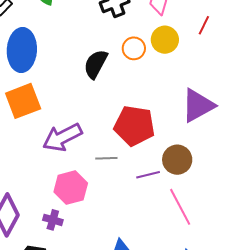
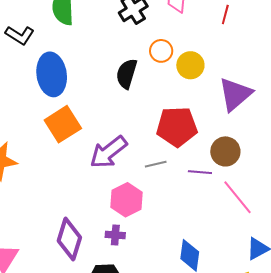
yellow circle: (165, 40) -> (190, 65), moved
purple line: (148, 175) -> (200, 172), turned 30

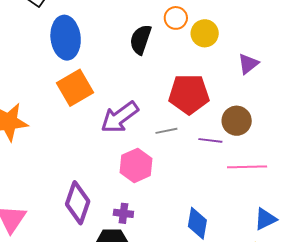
purple triangle: (235, 94) -> (248, 64), size x0.6
pink line: (237, 197) -> (247, 167), turned -54
purple cross: (115, 235) -> (123, 213), moved

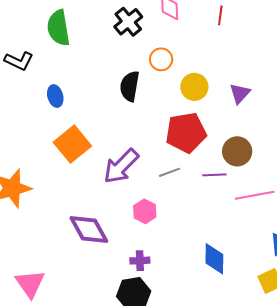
yellow circle: (205, 33) -> (194, 87), moved
blue ellipse: (66, 38) -> (55, 96), size x0.5
pink hexagon: (136, 165) -> (145, 211), size x0.7
purple diamond: (78, 203) -> (89, 230), moved, turned -39

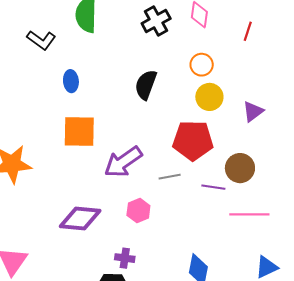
orange circle: (161, 59) -> (202, 65), moved
orange square: (72, 144) -> (79, 131), turned 30
purple diamond: (89, 230) -> (80, 219), turned -66

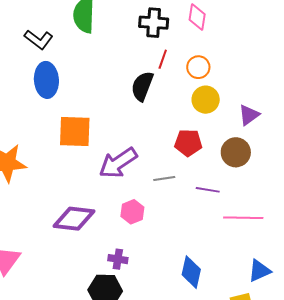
black cross: (156, 21) -> (154, 23), turned 32
red line: (248, 31) -> (163, 59), moved
blue ellipse: (71, 81) -> (46, 80), moved, size x1.6
red pentagon: (193, 140) -> (188, 143), size x0.7
brown circle: (240, 168) -> (236, 152), moved

